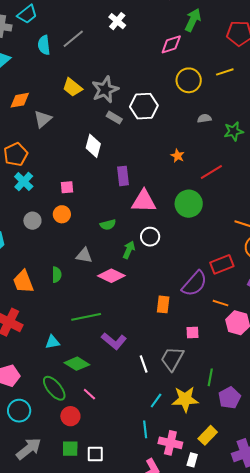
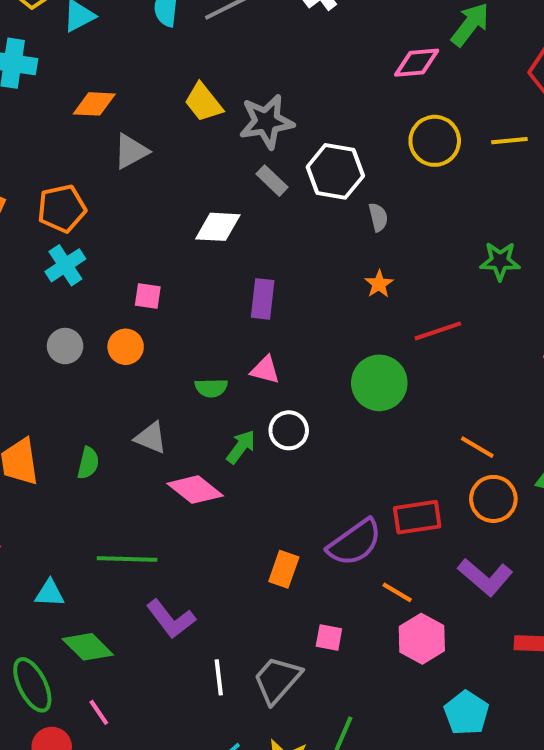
gray semicircle: (204, 118) -> (378, 217), moved, turned 72
white diamond: (93, 146) -> (218, 227), turned 65
pink triangle: (144, 201) -> (265, 370), moved, size x0.6

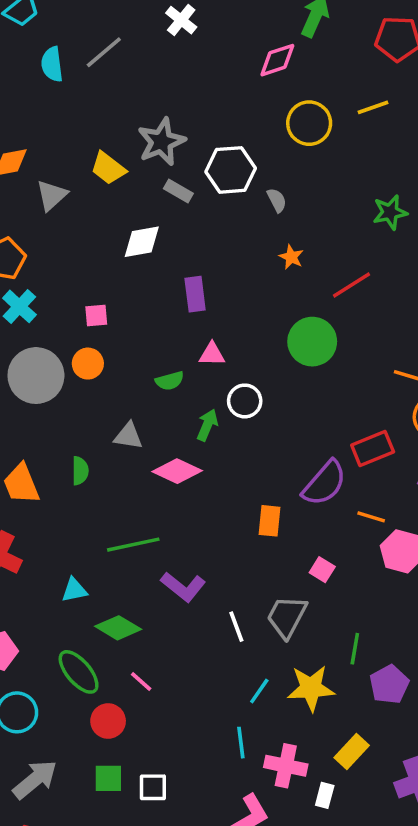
yellow trapezoid: (203, 102) -> (108, 168), moved
gray circle: (65, 346) -> (36, 376), size x1.8
pink square: (329, 637) -> (322, 570), turned 35

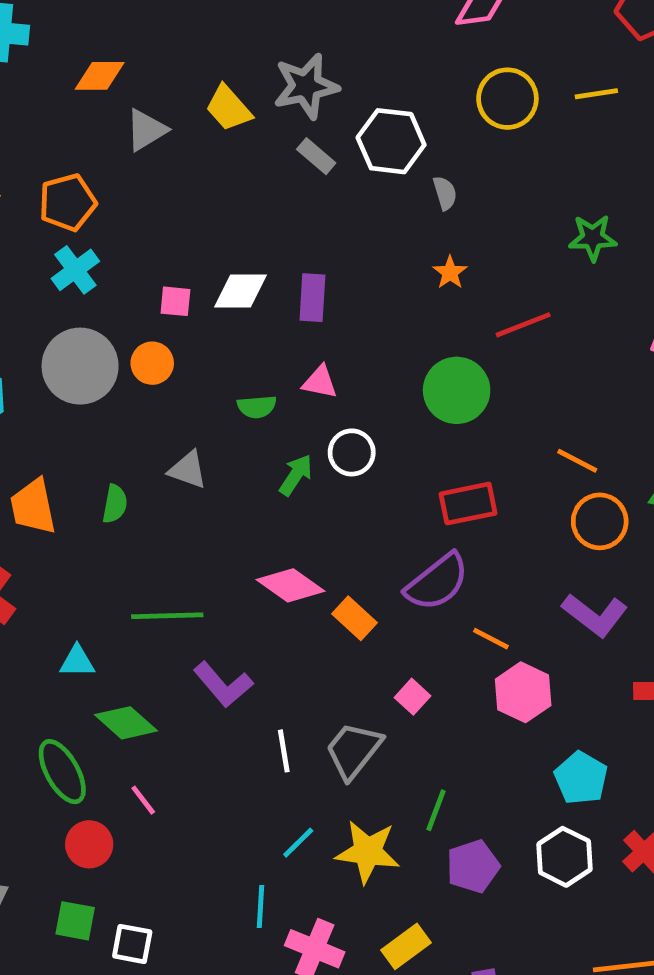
white diamond: (142, 242) -> (241, 291), moved
red rectangle: (373, 448) -> (468, 504), moved
pink diamond: (177, 471) -> (291, 585), moved
orange rectangle: (269, 521) -> (355, 618), turned -64

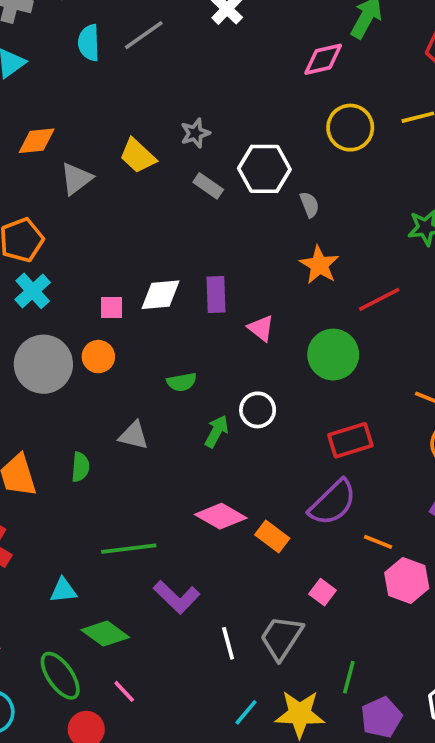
gray star: (306, 86) -> (195, 133), size x0.6
orange star: (450, 272) -> (319, 265), size x1.5
pink triangle: (320, 382) -> (261, 328), moved, turned 32

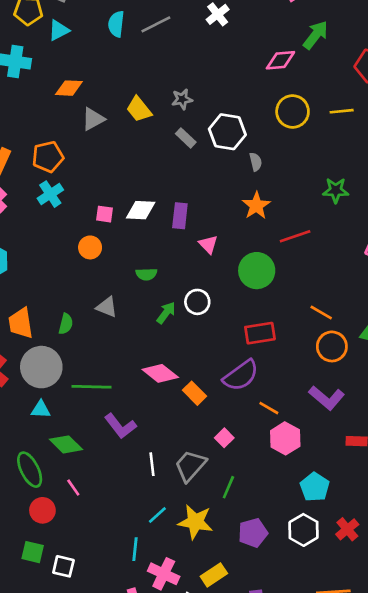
gray circle: (43, 364) -> (41, 367), moved
green line: (349, 677) -> (228, 487), moved

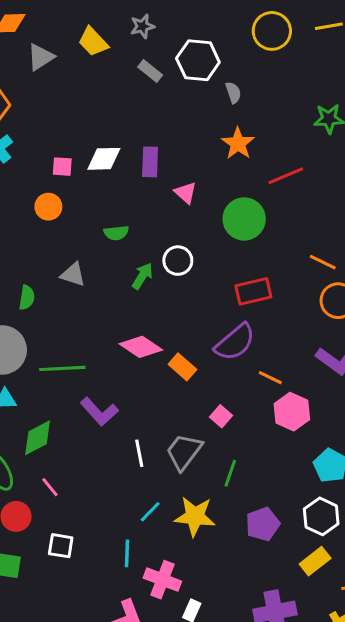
green diamond: (66, 444) -> (38, 438), turned -68
white square: (63, 566) -> (61, 546), moved
yellow rectangle: (214, 575) -> (315, 561), moved

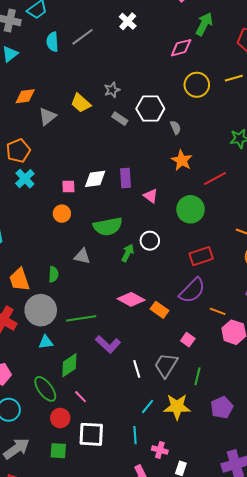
green semicircle: (116, 233) -> (108, 226), size x1.8
white square: (61, 546) -> (91, 434), size x1.5
pink cross: (162, 580) -> (160, 450), size x0.7

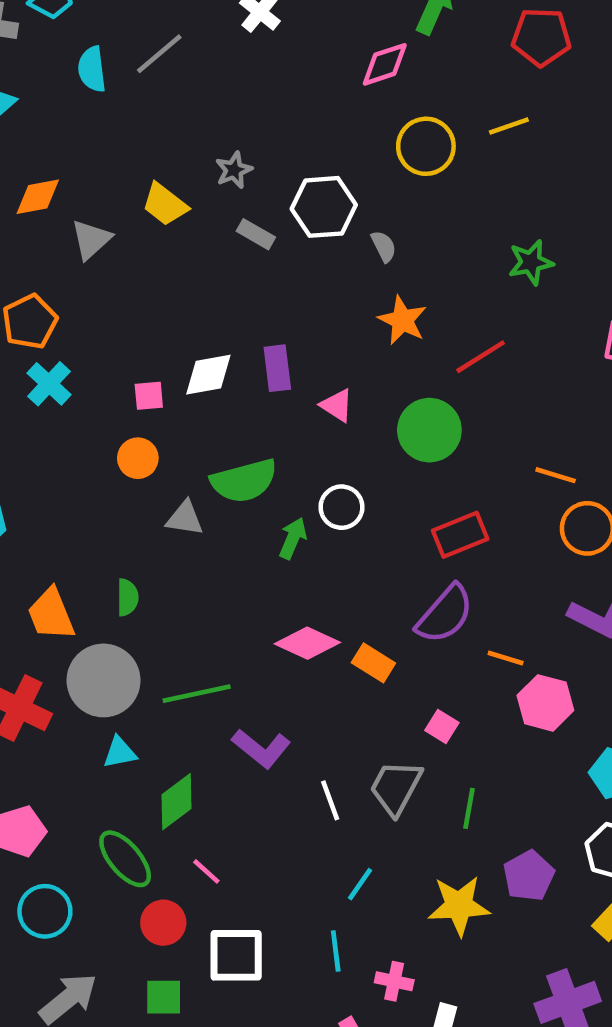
gray triangle: (82, 256) -> (185, 518), moved
yellow star: (177, 407) -> (459, 906), moved

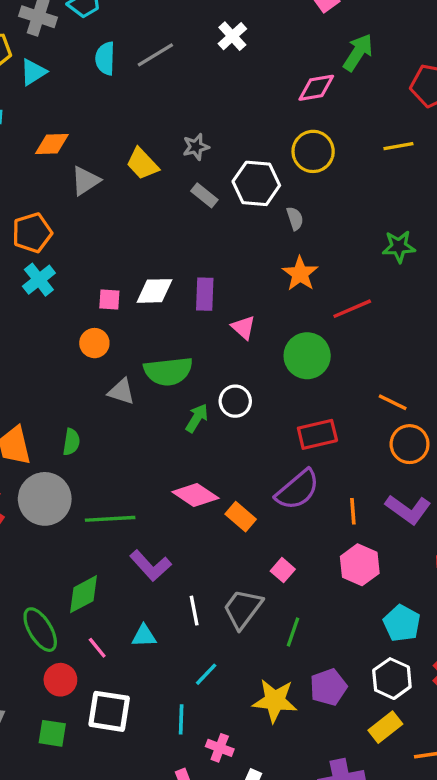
yellow circle: (426, 146) -> (313, 151), moved
orange line: (506, 658) -> (353, 511), moved, turned 60
cyan triangle: (120, 752) -> (144, 636), moved

